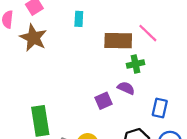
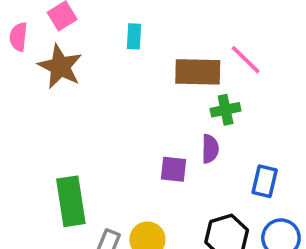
purple semicircle: (126, 88) -> (210, 149), turned 66
purple square: (103, 101) -> (173, 169), turned 30

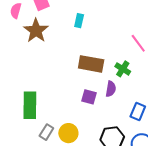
brown rectangle: (198, 72) -> (91, 64), moved
green cross: (226, 110) -> (123, 69), turned 35

